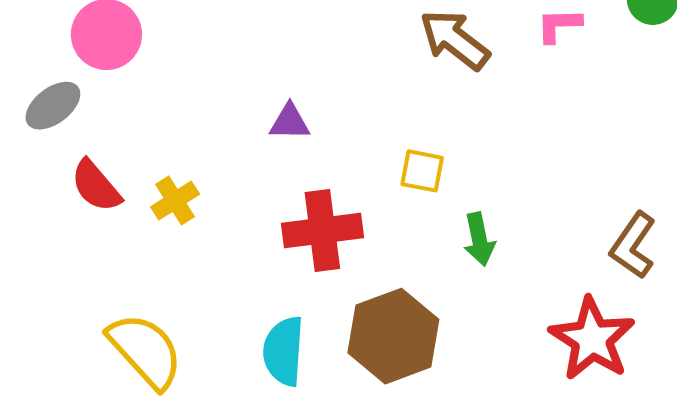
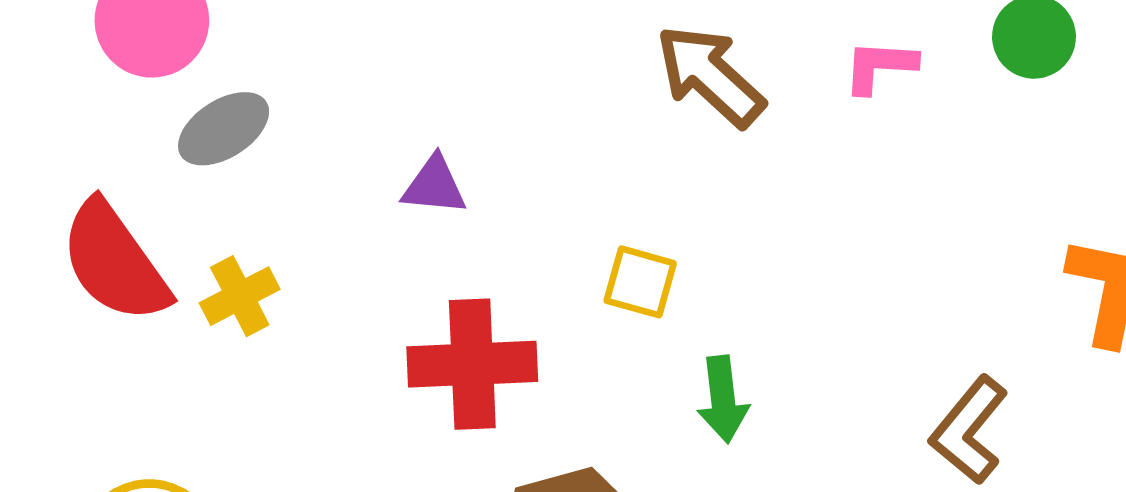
gray ellipse: (53, 106) -> (224, 129), moved
red semicircle: (96, 186) -> (115, 262), size x1.4

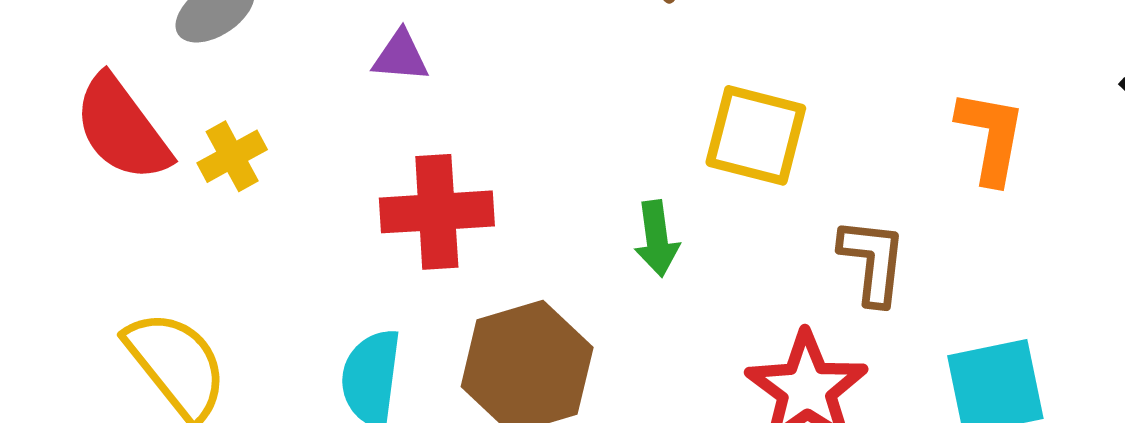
yellow square: (640, 282) -> (756, 135), moved, size x1.6
brown L-shape: (969, 430) -> (873, 261), turned 148

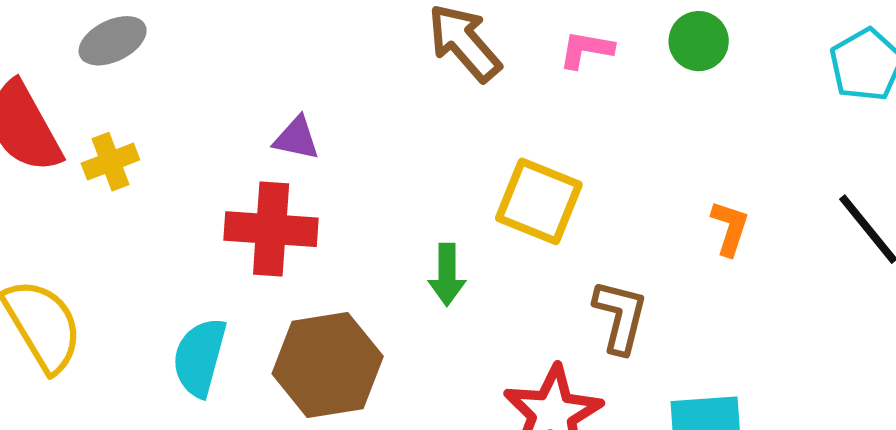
purple triangle: (401, 56) -> (297, 138), moved
orange L-shape: (991, 137) -> (730, 228), size x0.7

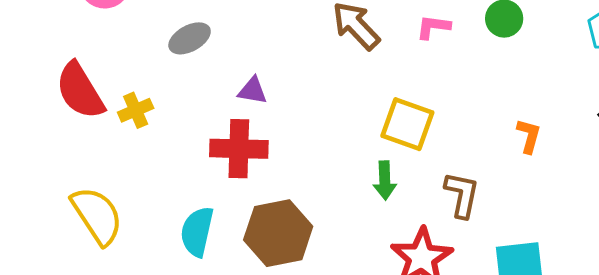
gray ellipse: (113, 41) -> (190, 38), moved
green arrow: (447, 275) -> (385, 180), moved

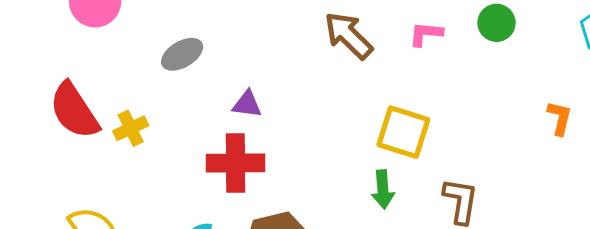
orange L-shape: (529, 136) -> (560, 118), moved

